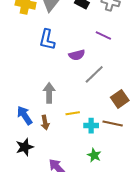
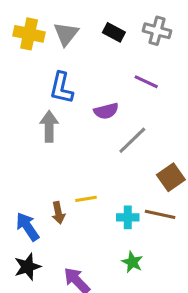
gray arrow: (49, 93) -> (49, 126), moved
yellow line: (73, 113) -> (86, 199), moved
blue arrow: (25, 115) -> (27, 227), moved
black star: (25, 147) -> (27, 267), moved

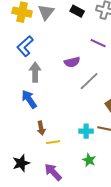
blue L-shape: (61, 88) -> (25, 46), moved, turned 35
yellow line: (86, 199) -> (53, 142), moved
blue arrow: (27, 227) -> (29, 99), moved

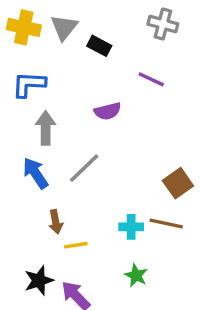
black rectangle: (77, 11) -> (99, 46), moved
blue L-shape: (25, 46) -> (29, 84), turned 45
gray line: (89, 81) -> (84, 168), moved
black star: (21, 163) -> (39, 280), moved

